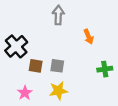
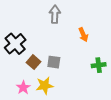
brown square: (36, 66) -> (33, 62), turned 32
yellow star: (58, 91) -> (45, 86), moved

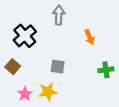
black cross: (15, 44) -> (25, 36), moved
brown square: (33, 62) -> (13, 67), moved

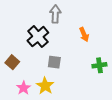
black cross: (25, 36) -> (38, 37), moved
yellow star: (48, 92) -> (45, 86), turned -30

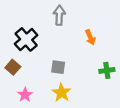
black cross: (38, 37) -> (26, 39), moved
yellow star: (45, 86) -> (61, 93), moved

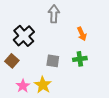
green cross: (107, 70) -> (80, 59), moved
yellow star: (61, 93) -> (43, 85), moved

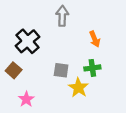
yellow star: (43, 85) -> (78, 88), moved

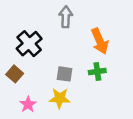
orange arrow: (95, 39) -> (100, 41), size x1.5
yellow star: (78, 88) -> (60, 98), moved, turned -30

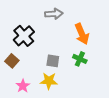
gray arrow: (66, 17) -> (54, 14), turned 84
green cross: (97, 72) -> (80, 59), turned 32

